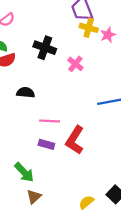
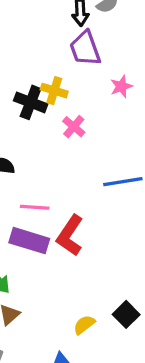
yellow cross: (89, 28) -> (54, 91), moved
purple rectangle: (46, 144) -> (29, 241), size x1.6

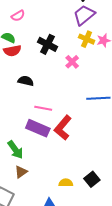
purple trapezoid: (85, 48) -> (84, 15), turned 65
yellow cross: (54, 91) -> (87, 39), moved
yellow semicircle: (84, 325) -> (66, 183), turned 32

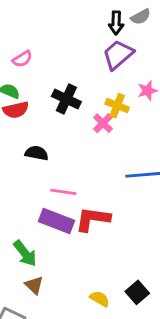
yellow cross: (87, 39) -> (117, 106), moved
red L-shape: (63, 128) -> (93, 219), turned 60
brown triangle: (21, 172) -> (34, 285), turned -40
yellow semicircle: (66, 183) -> (100, 299), turned 32

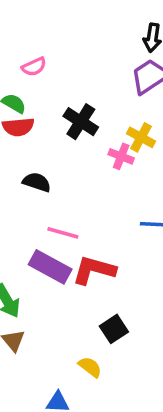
pink cross: (103, 123) -> (121, 156), turned -30
black square: (137, 292) -> (114, 329), moved

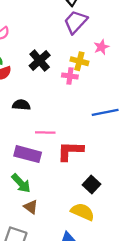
black cross: (81, 122) -> (40, 61), turned 30
purple rectangle: (50, 267) -> (28, 154), moved
yellow semicircle: (90, 367) -> (83, 212), size x1.5

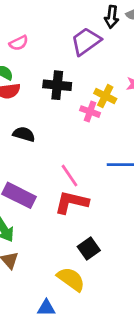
purple trapezoid: (76, 22) -> (86, 41), moved
black cross: (40, 61) -> (57, 85), turned 35
pink line: (45, 132) -> (69, 176), moved, turned 42

